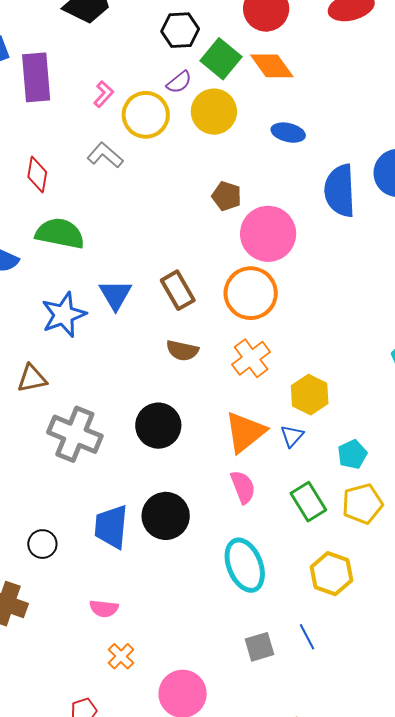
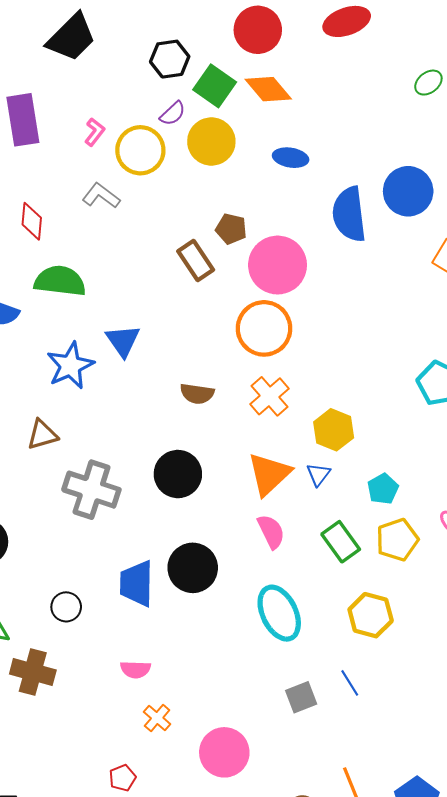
brown rectangle: (178, 290) -> (196, 261), moved

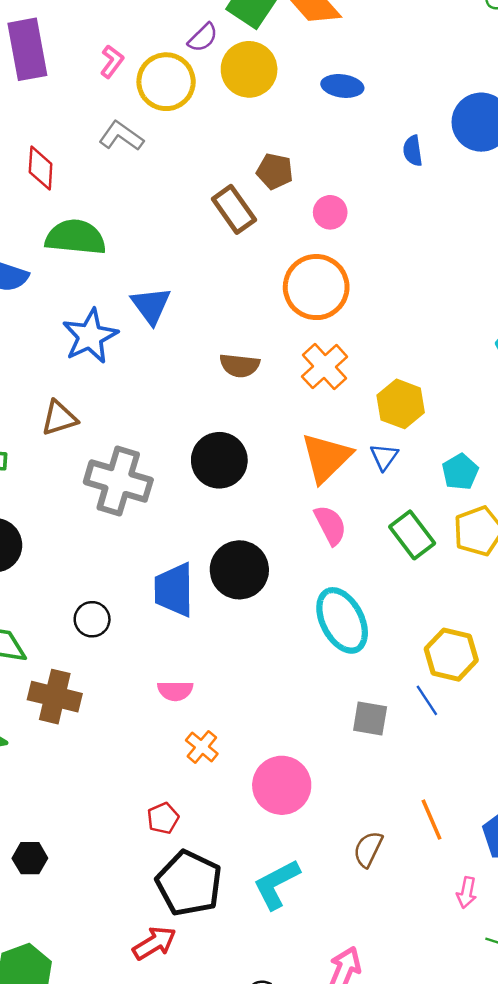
blue semicircle: (349, 214) -> (413, 151), size x0.5
pink circle: (278, 265) -> (330, 212), size x0.5
yellow hexagon: (371, 615) -> (451, 655), moved
gray square: (301, 697) -> (370, 718), turned 32

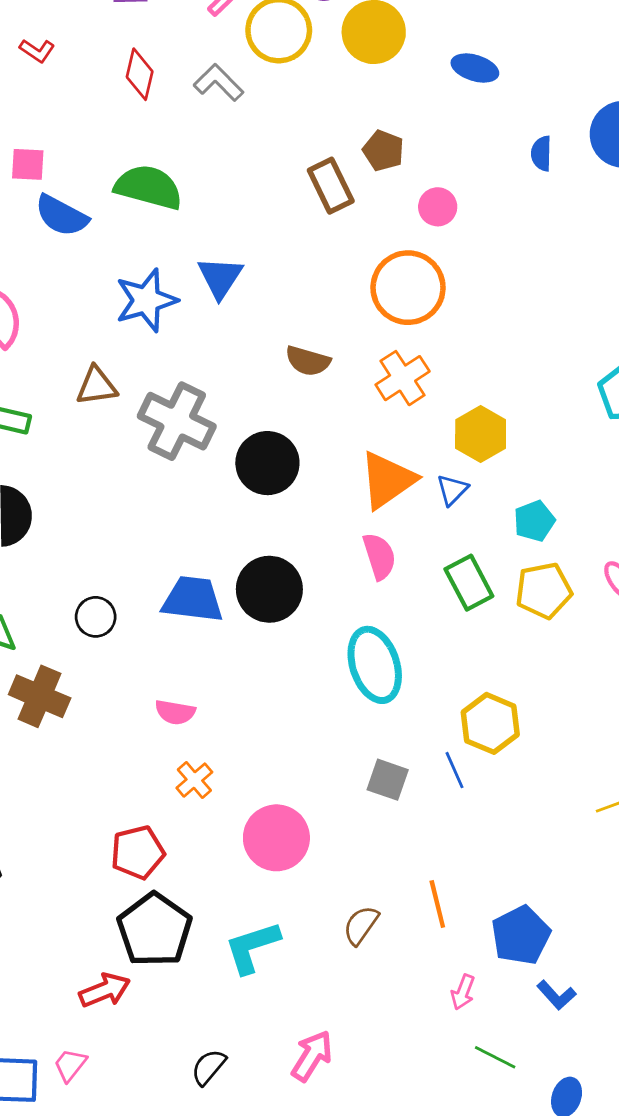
red diamond: (41, 168) -> (140, 74), moved
gray cross: (118, 481) -> (177, 421), moved
blue trapezoid: (174, 590) -> (193, 599), turned 88
red pentagon: (163, 818) -> (138, 852), size x1.5

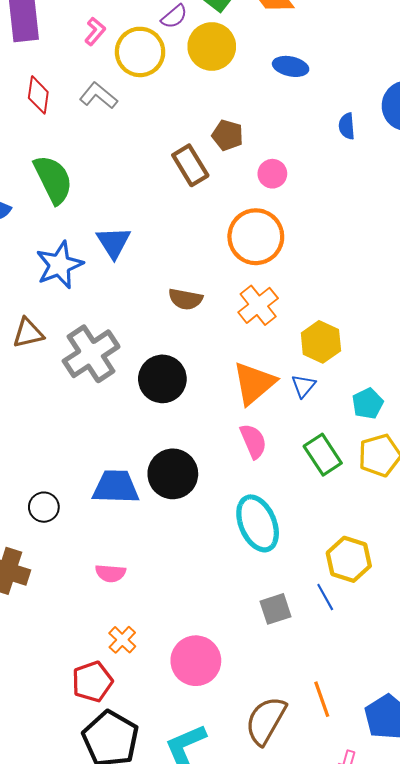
green semicircle: (149, 187) -> (53, 179), turned 54
gray cross: (177, 421) -> (91, 354), turned 36
orange cross: (194, 780) -> (122, 640), moved
gray square: (388, 780) -> (275, 609), turned -32
brown semicircle: (361, 925) -> (266, 721), size x1.6

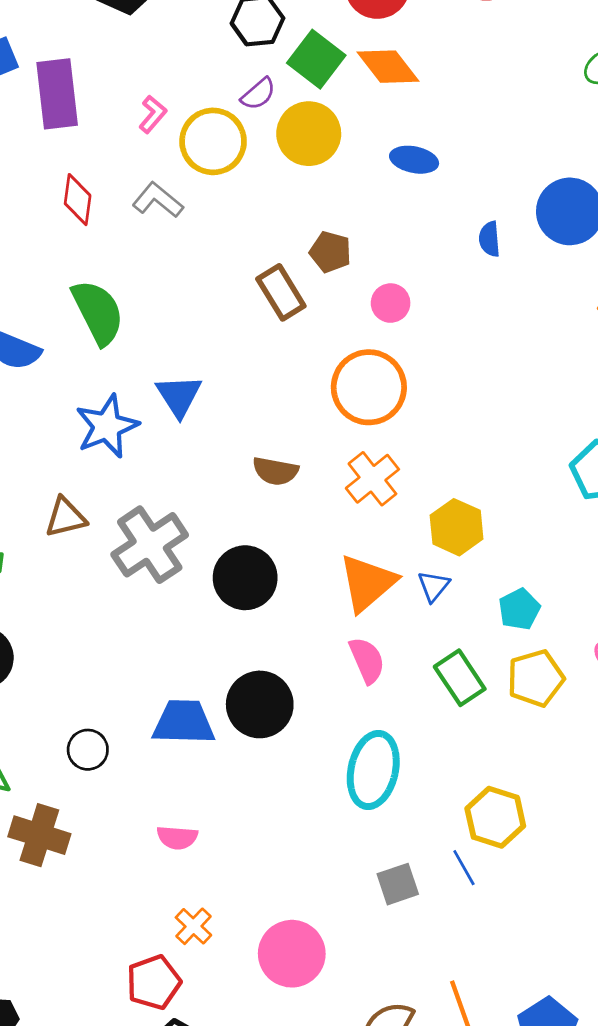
cyan ellipse: (258, 523) -> (373, 770), turned 36

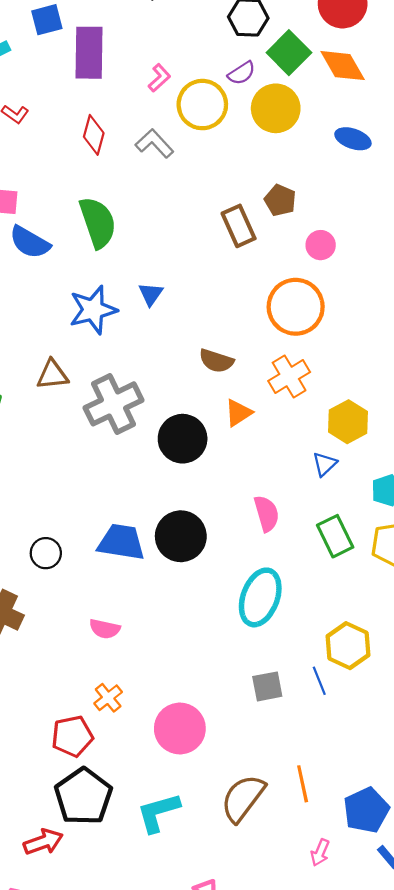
blue triangle: (179, 396) -> (151, 294), size x0.7
orange triangle: (368, 583) -> (238, 413), moved, size x0.6

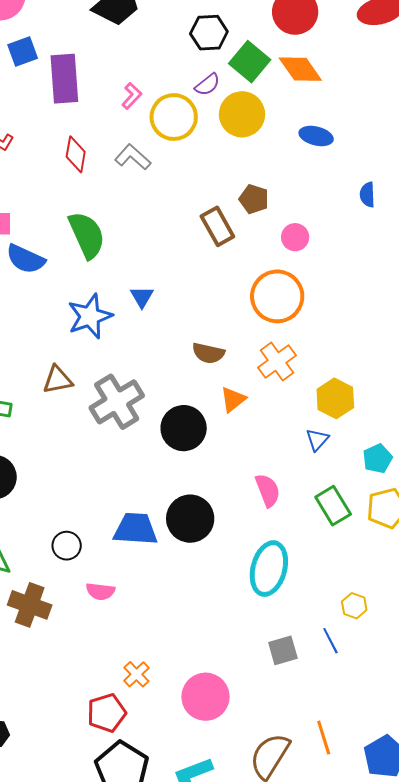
pink semicircle: (105, 629) -> (100, 591), moved
yellow hexagon: (348, 646) -> (354, 606), size x0.6

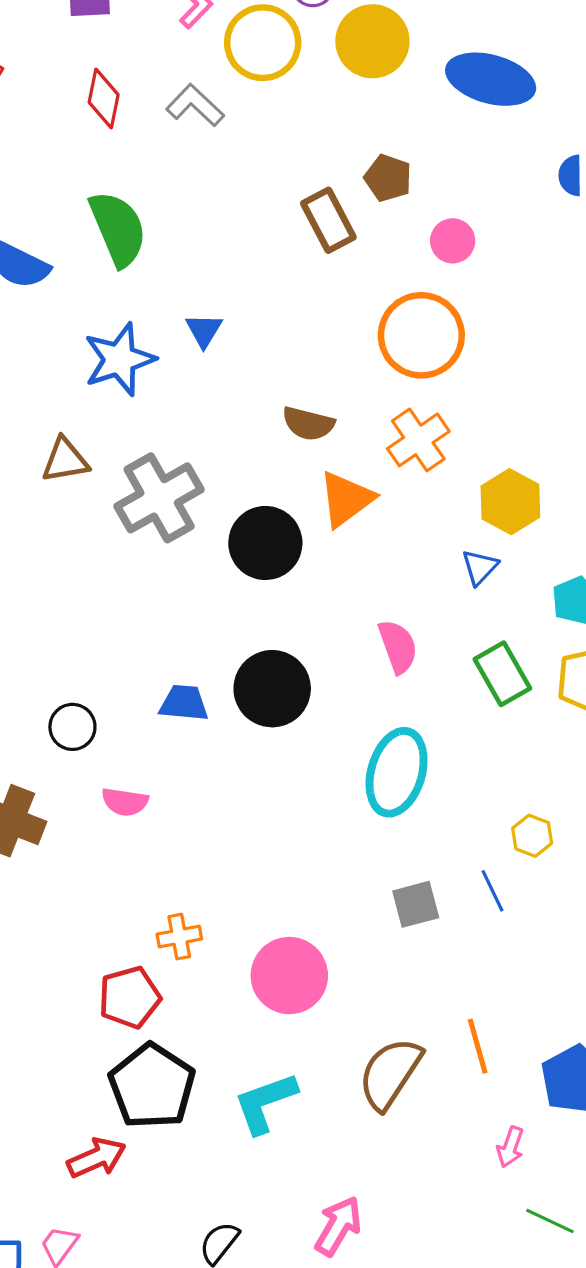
blue ellipse: (316, 136) -> (491, 79), size x1.6
orange triangle: (233, 399) -> (346, 499), size x1.4
blue trapezoid: (136, 529) -> (184, 703), size x0.7
orange cross: (136, 674) -> (179, 937), turned 32

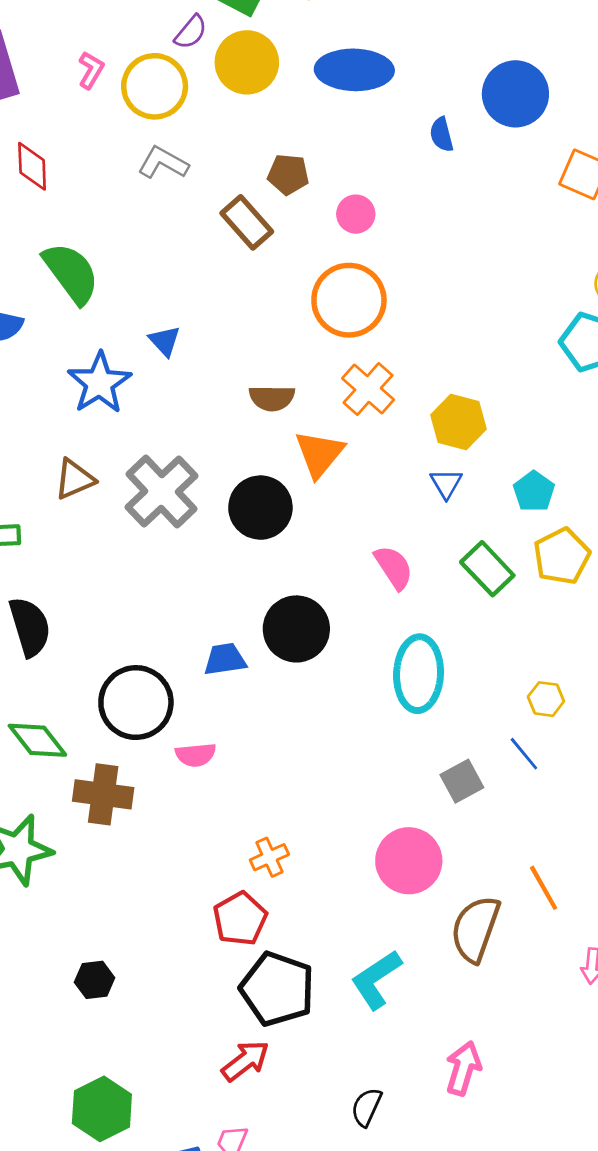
gray L-shape: (195, 105) -> (163, 163), moved
black circle: (72, 727) -> (136, 703), size x1.8
pink circle: (289, 976) -> (409, 861), moved

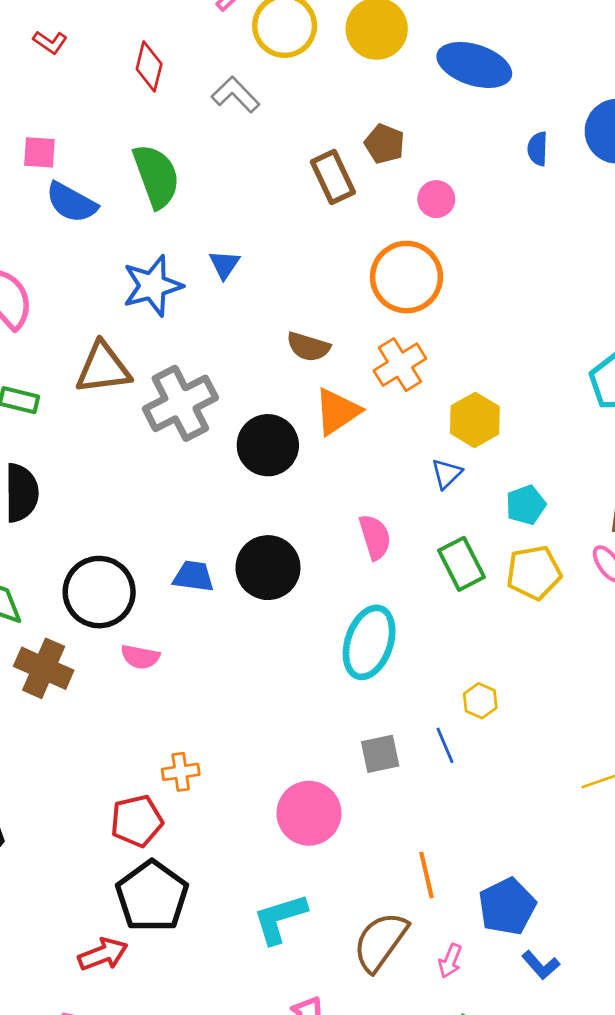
gray L-shape: (163, 163) -> (235, 95), moved
brown triangle: (74, 479) -> (103, 368), size x1.4
brown semicircle: (475, 929) -> (380, 942), moved
cyan L-shape: (376, 979) -> (280, 918), moved

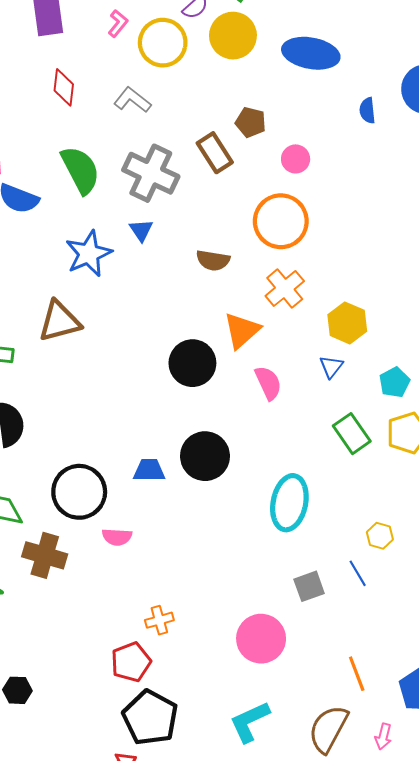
brown semicircle: (308, 347) -> (213, 260), moved
gray cross: (180, 403) -> (151, 173), moved, turned -30
pink semicircle: (375, 537) -> (268, 383), moved

